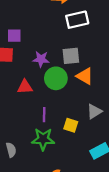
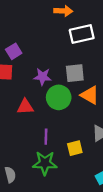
purple square: (14, 36) -> (14, 51), turned -32
yellow square: (71, 125) -> (75, 148), turned -32

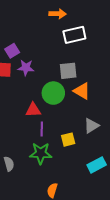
purple star: (43, 77) -> (26, 68), moved
red triangle: (25, 107) -> (33, 110), moved

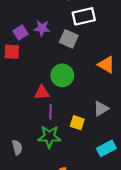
purple star: (26, 68) -> (42, 28), moved
gray square: (68, 71) -> (69, 39), moved, turned 30
orange triangle: (82, 91) -> (106, 65), moved
yellow square: (68, 140) -> (77, 123), turned 32

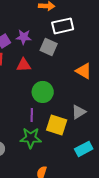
green circle: (62, 75) -> (43, 92), moved
red triangle: (42, 93) -> (24, 65), moved
yellow square: (77, 123) -> (57, 125), size x1.5

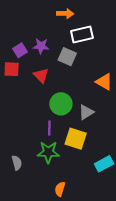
red triangle: (24, 65) -> (41, 75), turned 49
gray triangle: (79, 112) -> (86, 112), moved

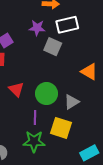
purple star: (41, 46) -> (37, 28), moved
red triangle: (41, 75) -> (16, 89), moved

